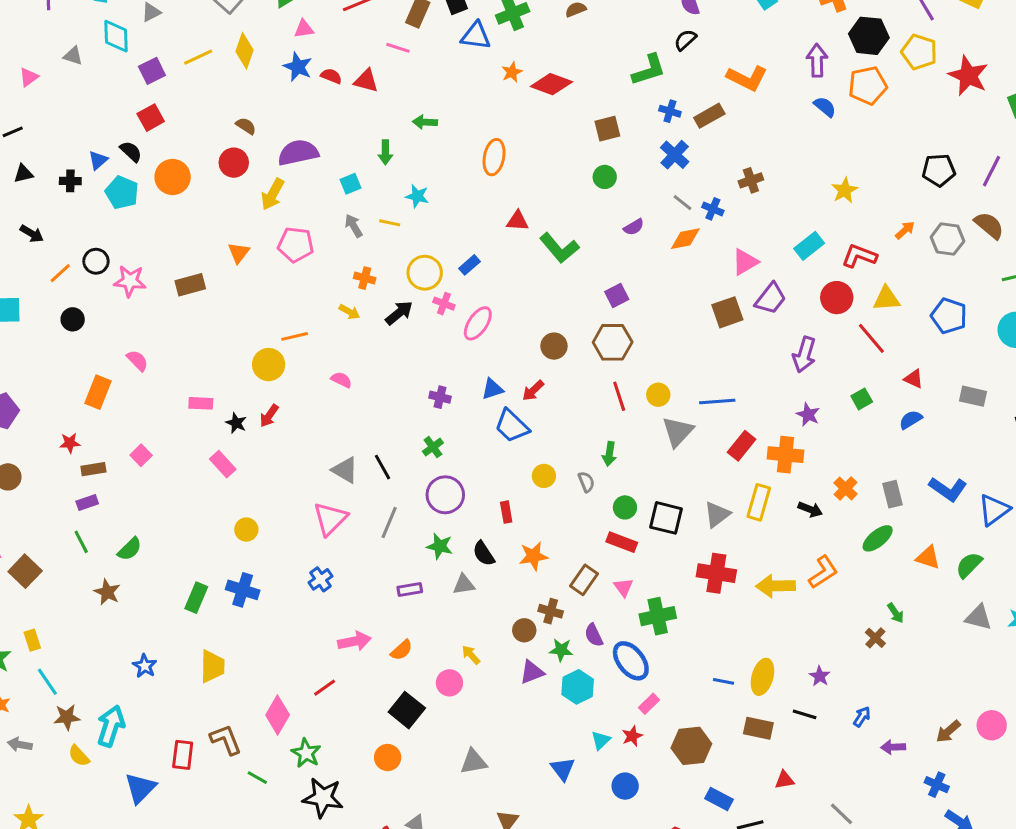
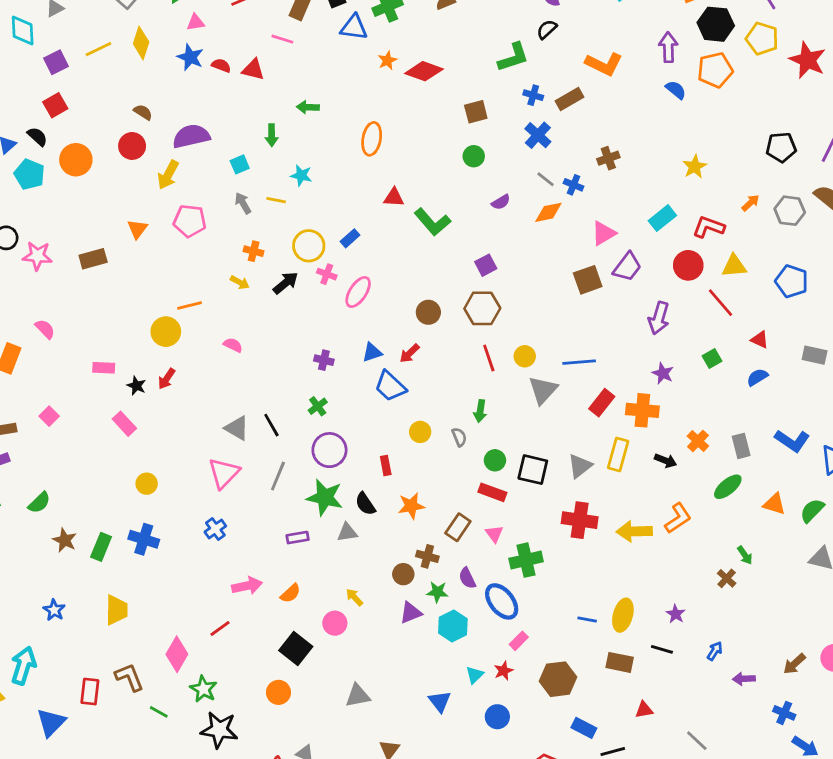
green star: (440, 546) -> (325, 497), size x1.5
brown star: (107, 592) -> (65, 540), moved

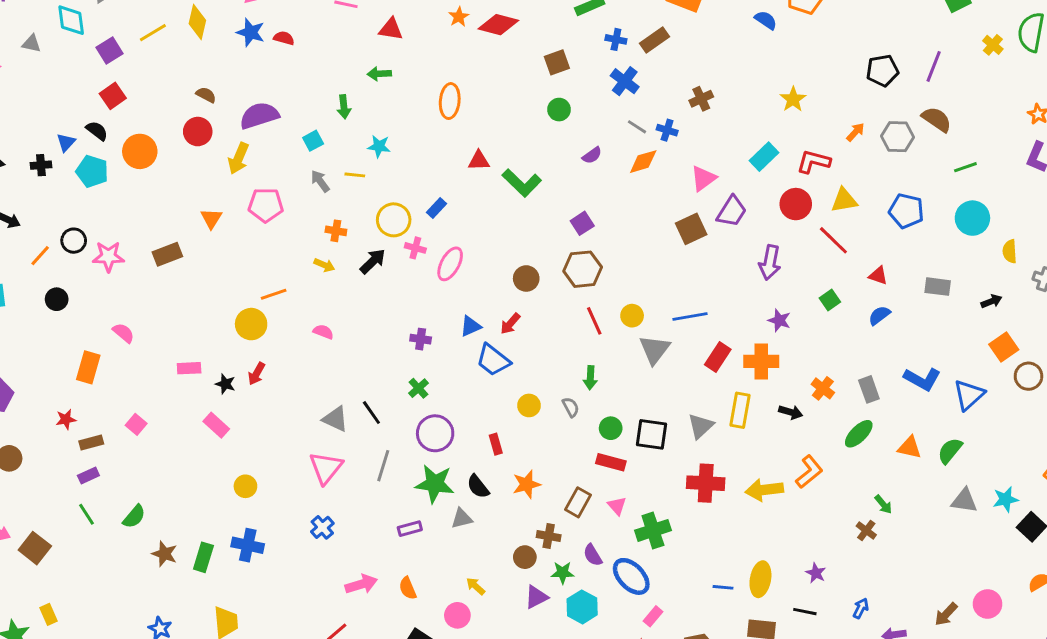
red triangle: (253, 70) -> (391, 29), moved
orange semicircle: (290, 593) -> (408, 588), turned 115

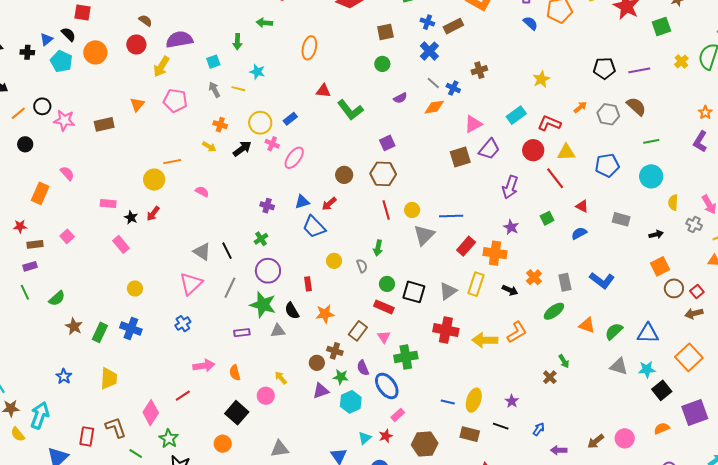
purple line: (934, 66) -> (639, 70), turned 50
red square: (113, 96) -> (82, 12), turned 36
blue pentagon: (906, 211) -> (607, 165), turned -30
blue triangle: (969, 395) -> (648, 333), moved, turned 35

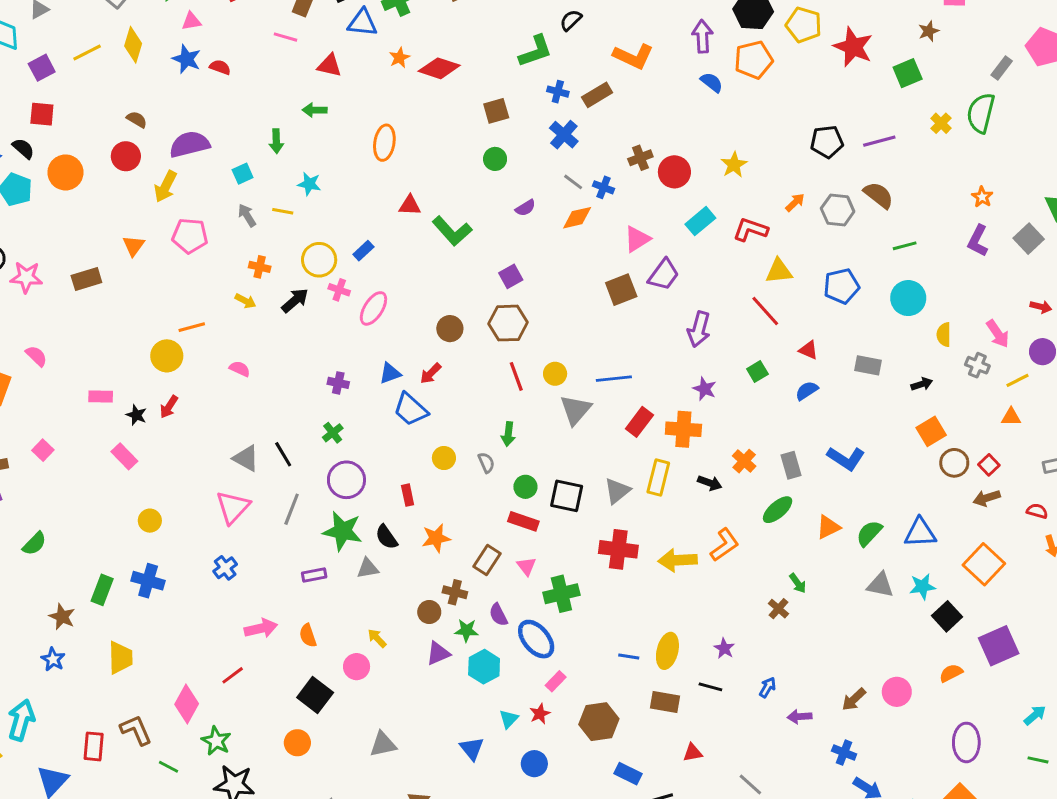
red circle: (533, 150) -> (674, 172), moved
orange triangle: (587, 325) -> (828, 527), turned -42
brown star: (74, 326) -> (62, 617), moved

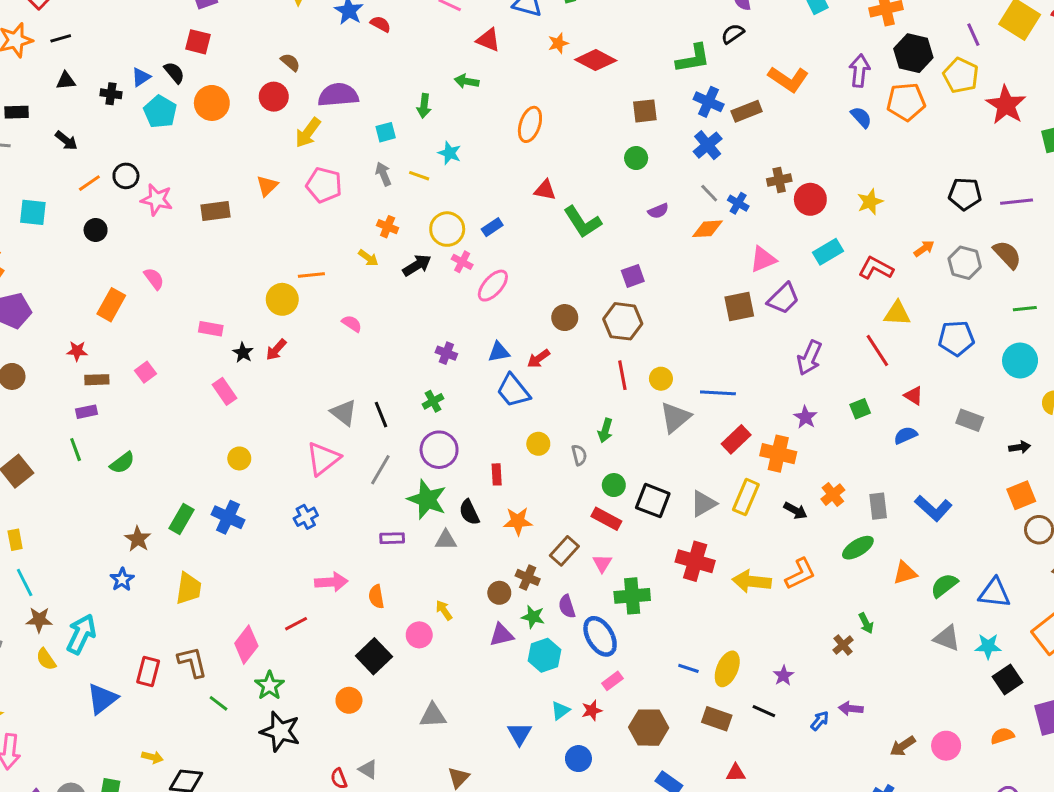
blue cross: (558, 92) -> (709, 102), size x1.4
purple arrow: (800, 717) -> (851, 709), moved

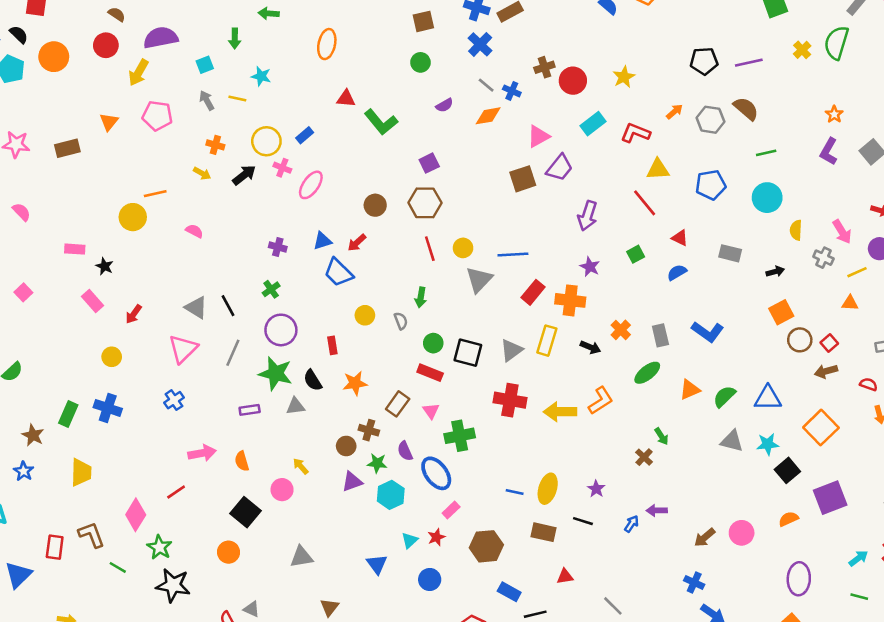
red arrow: (276, 350) -> (134, 314), moved

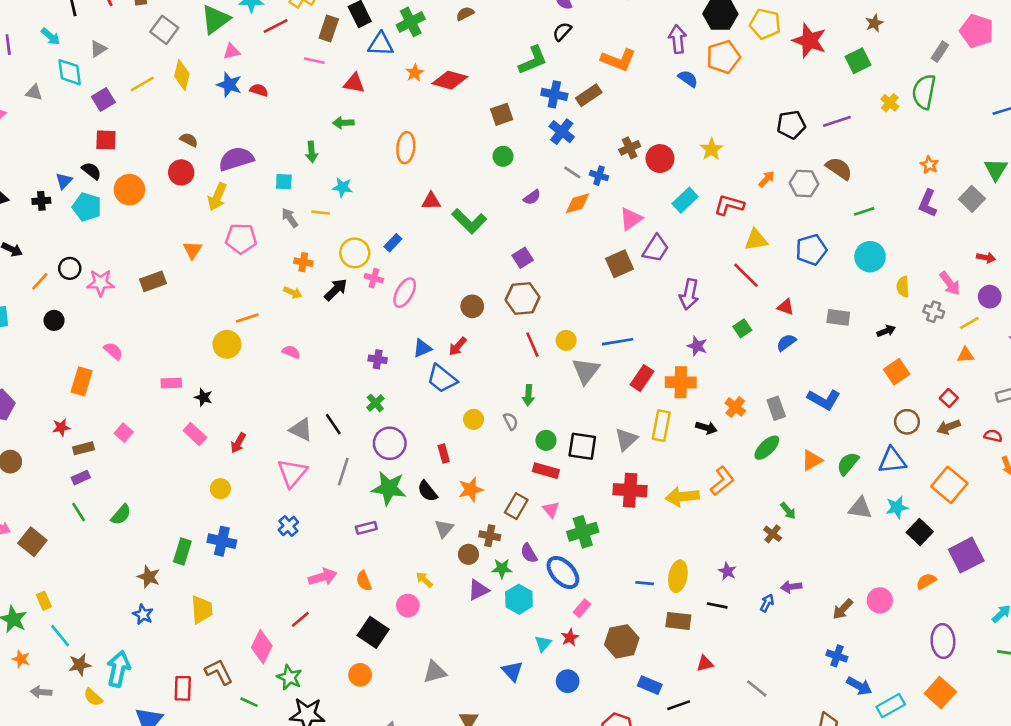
cyan square: (205, 65) -> (284, 182), turned 30
brown circle: (800, 340) -> (907, 422), moved
gray triangle: (295, 406) -> (444, 528), moved, turned -36

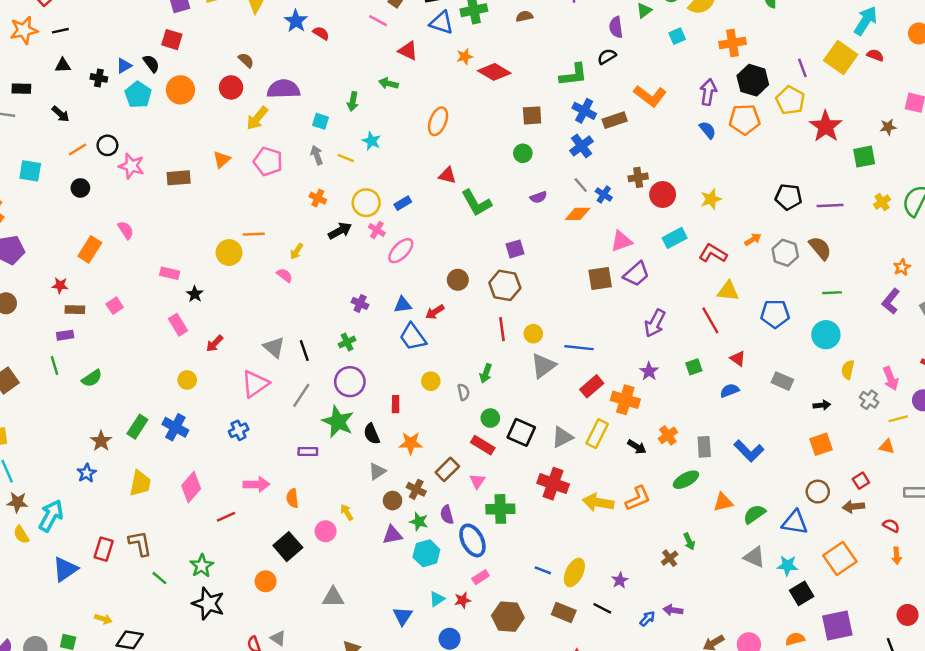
yellow arrow: (293, 292) -> (297, 251), moved, turned 84
pink diamond: (262, 647) -> (191, 487), moved

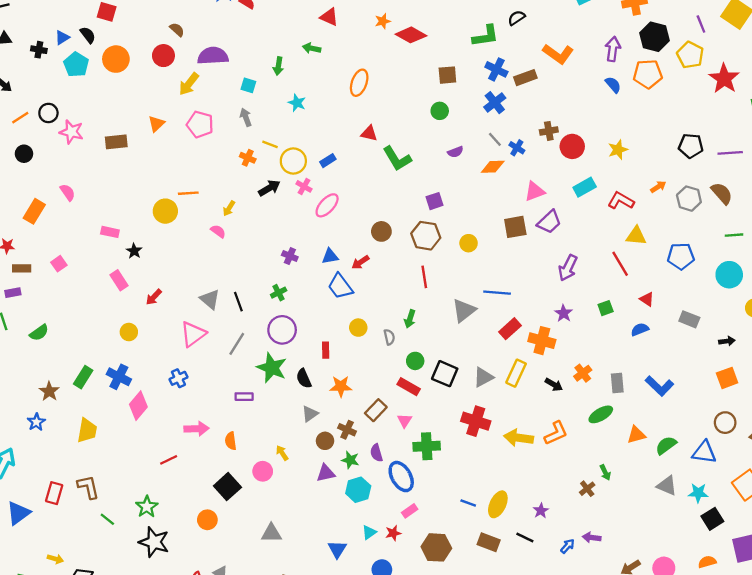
yellow line: (346, 158) -> (270, 144), moved
yellow circle: (533, 334) -> (469, 243), moved
pink diamond: (191, 487) -> (138, 406), moved

